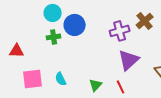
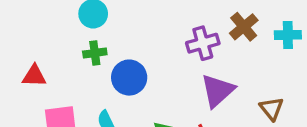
blue circle: (75, 25) -> (129, 78), moved

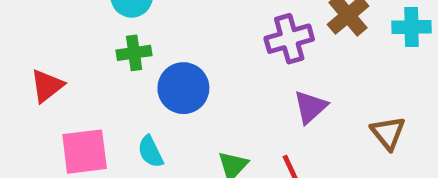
red triangle: (34, 76) -> (47, 86), turned -40
purple triangle: (218, 91) -> (310, 107), size x0.7

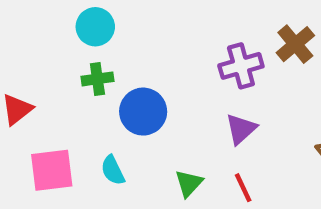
purple triangle: (310, 107) -> (241, 129), moved

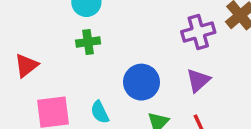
blue circle: (143, 112) -> (141, 82), moved

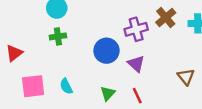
purple triangle: (198, 80) -> (136, 64), turned -36
blue circle: (141, 82) -> (106, 51), moved

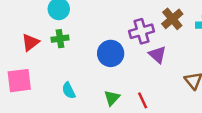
red triangle: (14, 53) -> (30, 42), moved
purple triangle: (136, 64) -> (158, 55), moved
pink square: (33, 86) -> (19, 81), moved

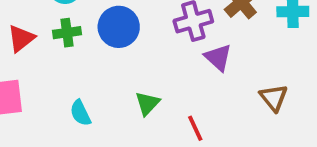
blue circle: (111, 53) -> (119, 27), moved
green triangle: (112, 98) -> (147, 103), moved

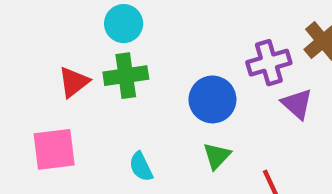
blue circle: (119, 27) -> (212, 99), moved
green cross: (67, 33) -> (126, 76), size x1.4

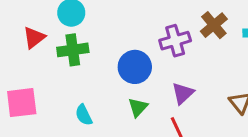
red triangle: (74, 82) -> (34, 37), moved
purple triangle: (297, 104) -> (183, 93), moved, turned 35

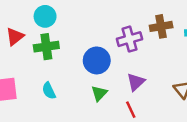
brown cross: (214, 25) -> (161, 26), turned 30
cyan semicircle: (84, 115) -> (49, 91), moved

